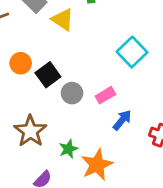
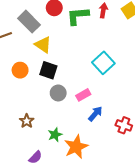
yellow triangle: (63, 20) -> (43, 45), moved
black square: (48, 75) -> (48, 70), moved, turned -36
brown star: (30, 131) -> (27, 121), size x0.6

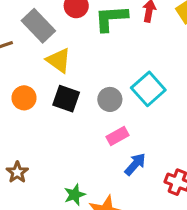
gray circle: (58, 93) -> (110, 99), moved
brown star: (27, 121) -> (17, 172), moved

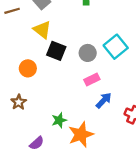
yellow triangle: (59, 60) -> (42, 30), moved
orange circle: (24, 98) -> (28, 68), moved

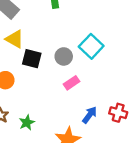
blue arrow: (104, 100) -> (90, 115), moved
green star: (59, 120) -> (27, 123), moved

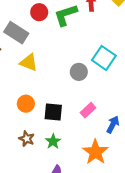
black square: (32, 59) -> (53, 112), moved
pink rectangle: (72, 83) -> (88, 110), moved

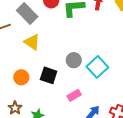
cyan square: (104, 58) -> (97, 67), moved
black square: (53, 112) -> (49, 75), moved

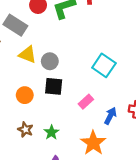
gray circle: (74, 60) -> (50, 61), moved

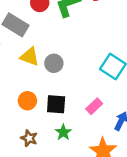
black square: (54, 86) -> (56, 104), moved
green star: (52, 132) -> (63, 132), moved

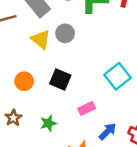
gray circle: (54, 63) -> (65, 33), moved
black square: (56, 104) -> (60, 80), moved

